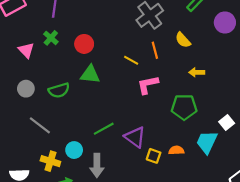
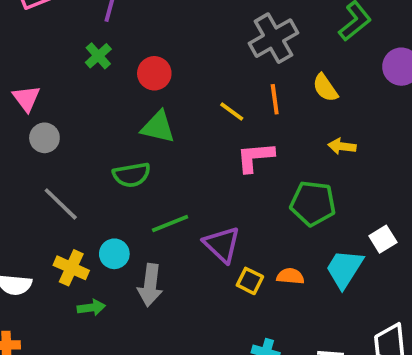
pink triangle: (26, 50) -> (26, 98), moved
green semicircle: (59, 90) -> (132, 175), moved

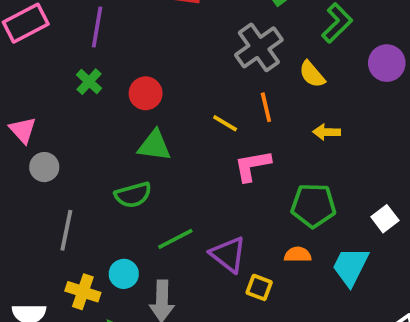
yellow semicircle: (325, 88) -> (312, 74), moved
yellow arrow: (342, 146) -> (327, 132), moved
gray line: (61, 204) -> (66, 230), turned 63
white square: (383, 239) -> (385, 219), moved
orange semicircle: (290, 276) -> (298, 255), moved

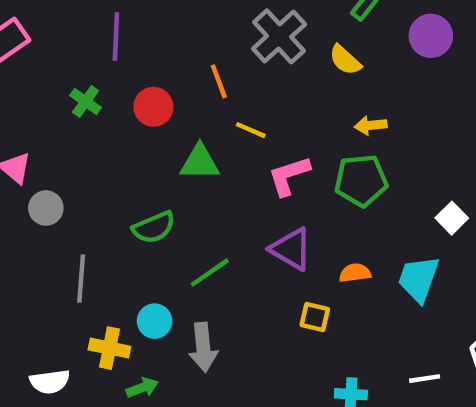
purple line: (97, 27) -> (116, 37), moved
orange line: (266, 107) -> (219, 81), moved
green triangle: (154, 146) -> (200, 162), moved
green pentagon: (313, 205) -> (361, 180), moved
purple triangle: (228, 254) -> (291, 249), moved

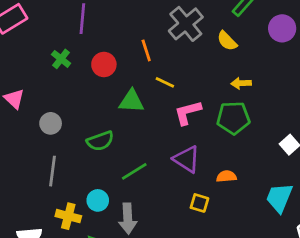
gray circle: (46, 208) -> (51, 123), moved
cyan trapezoid: (418, 279) -> (279, 198), moved

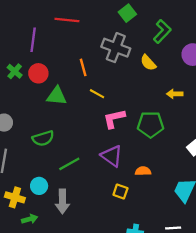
gray cross: (186, 24) -> (116, 48), turned -32
red circle: (104, 64) -> (38, 73), moved
yellow arrow: (241, 83) -> (175, 94), moved
green triangle: (132, 101) -> (57, 96), moved

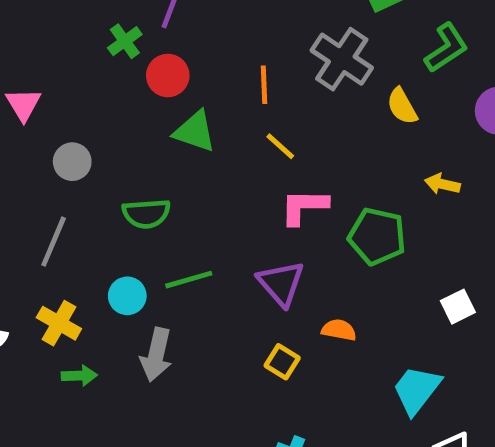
green cross: (15, 71) -> (125, 41), moved
cyan circle: (39, 186) -> (127, 296), moved

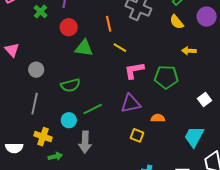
green cross: (125, 41) -> (40, 12), moved
yellow semicircle: (402, 106) -> (177, 22), moved
purple triangle: (281, 283) -> (131, 103), turned -50

